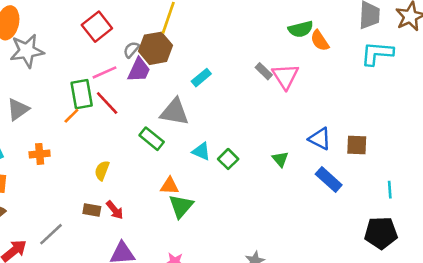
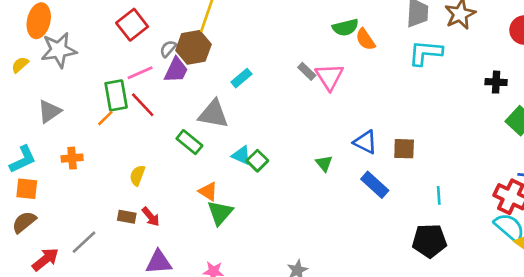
green square: (228, 159) -> (257, 161), moved
orange triangle: (169, 186) -> (208, 191), turned 30

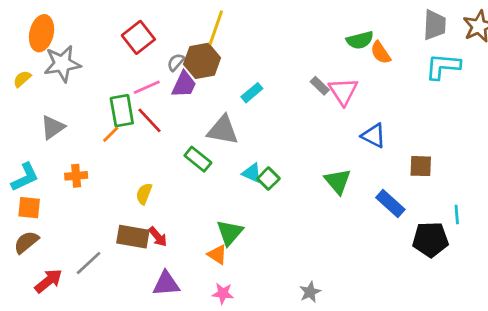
blue triangle: (365, 142) -> (374, 136), moved
green triangle: (324, 163) -> (338, 181), size x1.5
orange triangle: (208, 191) -> (217, 255), moved
brown rectangle: (127, 217) -> (133, 237), size x1.6
black pentagon: (429, 241) -> (430, 239), moved

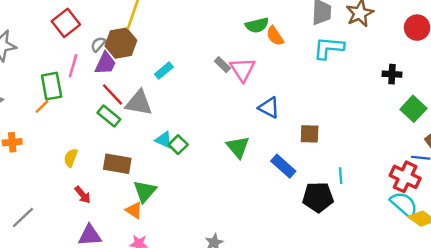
pink line: (147, 87) -> (73, 66), turned -50
red line: (149, 120) -> (113, 94), moved
green rectangle: (198, 159) -> (109, 116), moved
brown rectangle: (133, 237) -> (117, 164), moved

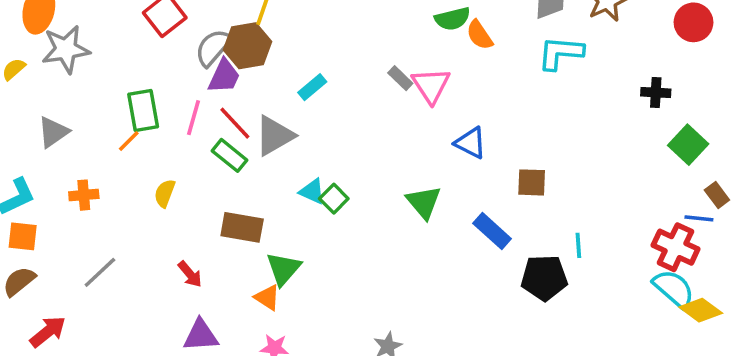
gray semicircle: (98, 44) -> (213, 48), size x1.6
pink line: (73, 66) -> (193, 118), moved
gray triangle: (139, 103) -> (274, 136), turned -40
yellow semicircle: (71, 158) -> (165, 193), moved
gray line: (23, 217) -> (100, 272), moved

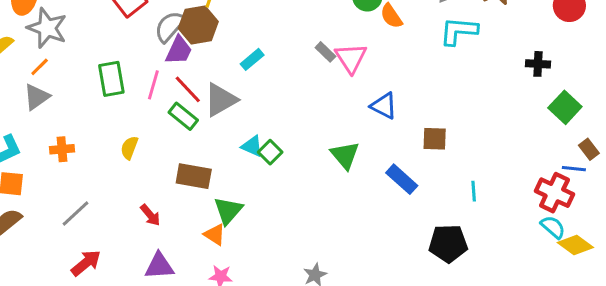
gray star: (66, 49) -> (47, 28), turned 30
orange line: (129, 141) -> (40, 67), moved
black pentagon: (544, 278) -> (448, 243), moved
cyan semicircle: (674, 289) -> (553, 227), size x0.7
red arrow: (48, 332) -> (86, 263), moved

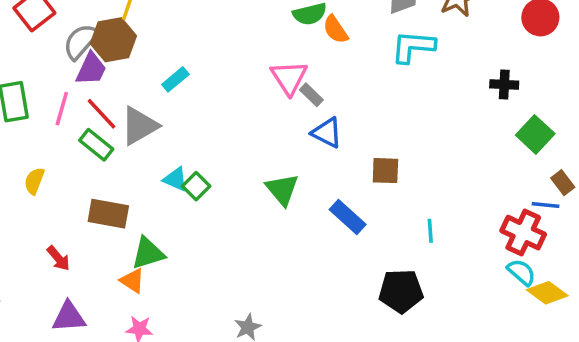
gray rectangle: (325, 52) -> (311, 95), moved
green triangle: (228, 211) -> (148, 253), turned 32

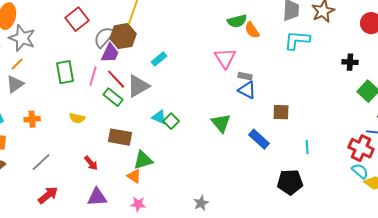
gray rectangle: (311, 95) -> (245, 76), moved, turned -32
yellow semicircle: (34, 181) -> (77, 118), turned -98

